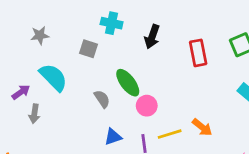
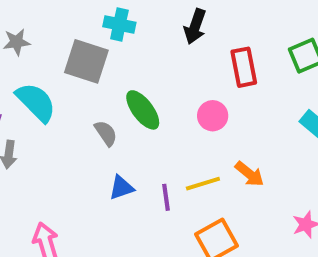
black arrow: (152, 37) -> (195, 26), moved
gray square: (89, 49) -> (86, 61), size x1.6
pink circle: (147, 106) -> (213, 116), moved

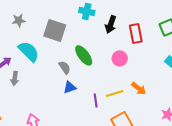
cyan cross: (119, 25) -> (87, 11), moved
black arrow: (195, 26) -> (111, 24), moved
blue triangle: (121, 188) -> (70, 87), moved

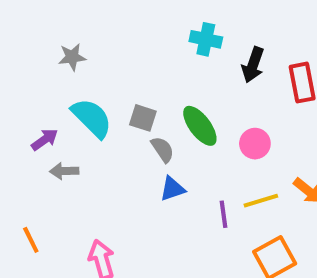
gray square: (55, 30) -> (143, 118), moved, size x0.6
pink circle: (120, 58) -> (255, 144), moved
gray arrow: (15, 78) -> (64, 171), turned 80

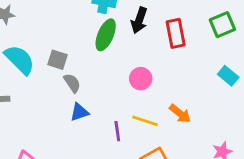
green ellipse: (200, 126) -> (106, 35), moved, turned 60
yellow line: (261, 201) -> (145, 121), turned 35

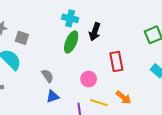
red rectangle: (176, 33) -> (116, 62), moved
gray square: (58, 60) -> (22, 38), moved
pink circle: (141, 79) -> (89, 79), moved

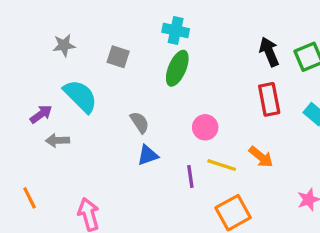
black arrow: (95, 32) -> (269, 52), moved, turned 138
gray square: (22, 38) -> (118, 57), moved
red rectangle: (116, 62) -> (269, 99), moved

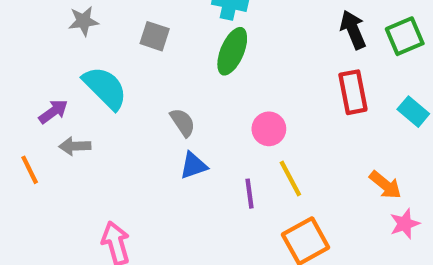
orange arrow: (261, 157) -> (385, 185), moved
yellow line: (222, 165) -> (290, 178), turned 44
orange line: (30, 198) -> (30, 170), moved

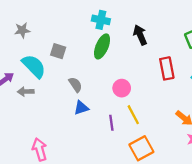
black arrow: (353, 30) -> (140, 35), moved
gray square: (155, 36) -> (58, 51), moved
gray arrow: (75, 146) -> (26, 92), moved

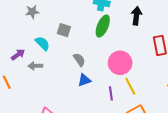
black arrow: (140, 35) -> (136, 16), turned 30
cyan semicircle: (34, 66) -> (42, 43), size x0.7
pink circle: (122, 88) -> (120, 63), size x1.5

